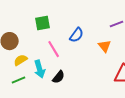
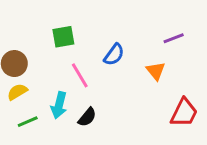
yellow semicircle: (21, 60) -> (17, 92), moved
cyan arrow: (40, 69) -> (59, 105), turned 30

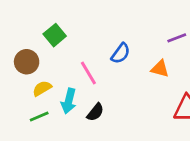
green square: (63, 37) -> (55, 35), moved, turned -30
orange triangle: (156, 71) -> (160, 69), turned -36
yellow semicircle: (17, 92) -> (42, 88), moved

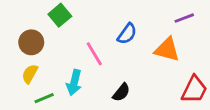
orange triangle: (160, 69) -> (167, 49), size x1.4
yellow semicircle: (42, 88) -> (30, 74), moved, turned -30
black semicircle: (95, 112) -> (121, 92), moved

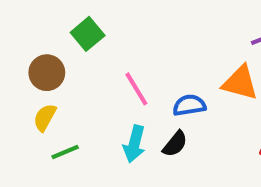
blue semicircle: (127, 34) -> (189, 105), moved, turned -135
cyan arrow: (74, 82) -> (134, 144), moved

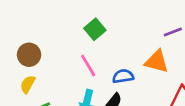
green square: (88, 34) -> (95, 29), moved

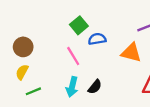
blue semicircle: (123, 76) -> (97, 39), moved

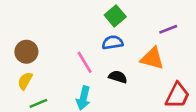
green square: (79, 25) -> (115, 16), moved
black semicircle: (95, 87) -> (118, 77), moved, turned -112

